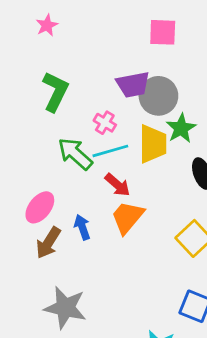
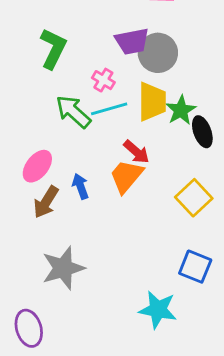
green star: (181, 128) -> (181, 110), moved
red arrow: (118, 185) -> (136, 152), moved
gray star: (65, 308) -> (63, 268), turned -30

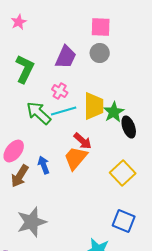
purple trapezoid: (132, 41) -> (66, 57), moved, turned -55
gray circle: (158, 53) -> (100, 53), moved, size x0.7

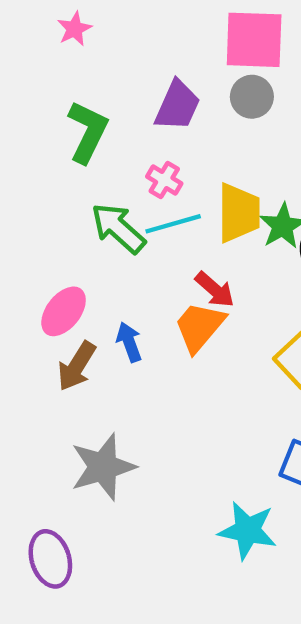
pink square: (101, 27) -> (254, 40), size x1.4

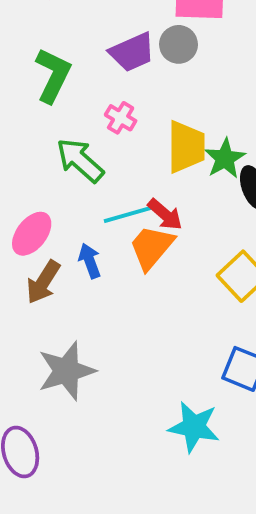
gray circle: (252, 97) -> (178, 44), moved
purple trapezoid: (177, 105) -> (132, 52), turned 42
cyan line: (173, 224) -> (128, 214), moved

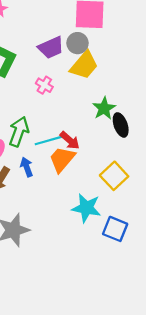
yellow trapezoid: (186, 147) -> (84, 65), moved, turned 40
green arrow: (80, 160) -> (19, 132), moved, turned 68
cyan star: (194, 427) -> (86, 208), moved

